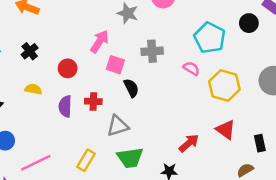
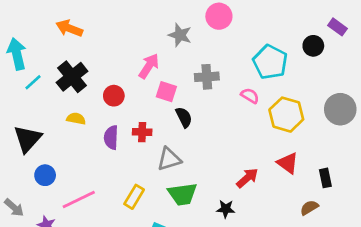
black cross: (30, 51) -> (72, 77), size x1.6

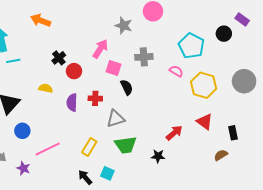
black cross: (72, 77) -> (59, 58), moved, size x0.6
cyan line: (33, 82) -> (13, 61), turned 32

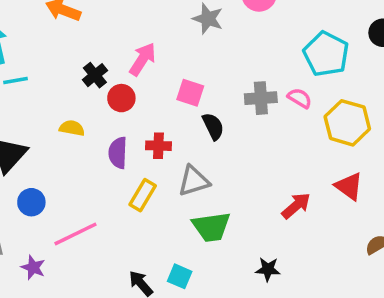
pink arrow: (100, 49) -> (143, 59), moved
gray cross: (144, 57) -> (261, 98), moved
yellow rectangle: (89, 147) -> (143, 195), moved
black star: (158, 156) -> (268, 269), moved

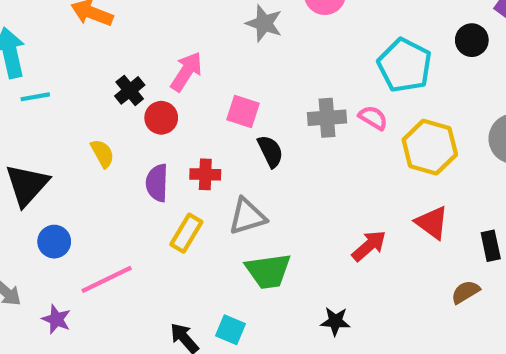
yellow semicircle: (72, 128) -> (102, 153), turned 50

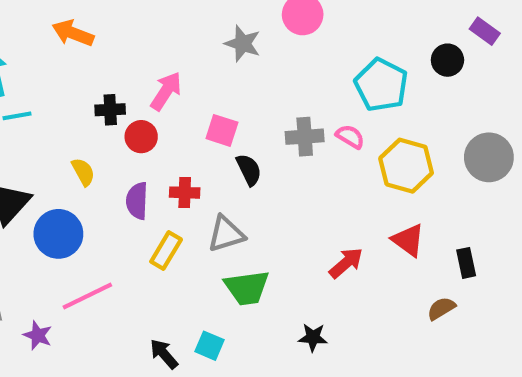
black cross: (130, 90) -> (110, 110), turned 36
blue circle: (54, 242) -> (58, 234), moved, size x1.5

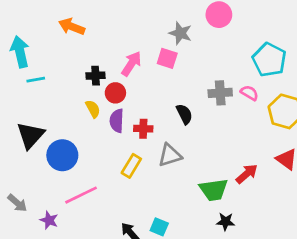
pink square: (222, 130) -> (167, 58), moved
yellow semicircle: (83, 172) -> (93, 109), moved
purple semicircle: (137, 201) -> (117, 121), moved
green trapezoid: (247, 288) -> (214, 190), moved

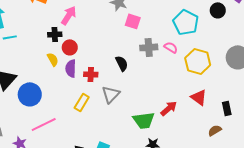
pink square: (167, 58) -> (133, 21), moved
pink arrow: (131, 64) -> (69, 15), moved
gray triangle: (170, 155) -> (111, 94), turned -30

